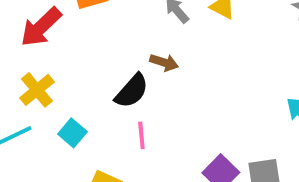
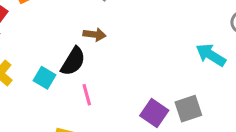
cyan square: (72, 133) -> (45, 78), moved

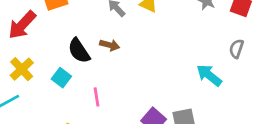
black semicircle: (73, 61) -> (79, 51), moved, turned 108

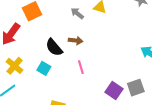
pink line: (96, 97) -> (81, 67), moved

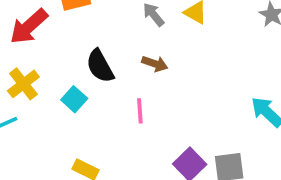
brown arrow: (76, 41) -> (155, 64), moved

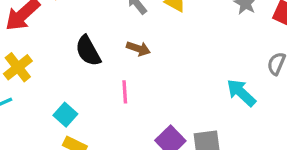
cyan square: (74, 99) -> (65, 115), moved

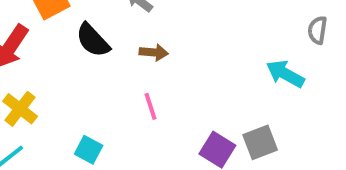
black semicircle: (88, 51) -> (93, 40), moved

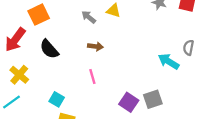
gray semicircle: (317, 30) -> (188, 48), moved
black semicircle: (93, 40) -> (49, 49), moved

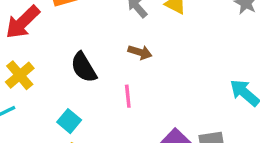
black semicircle: (49, 49) -> (84, 67), moved

